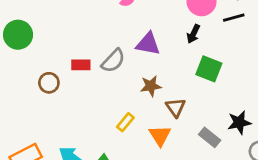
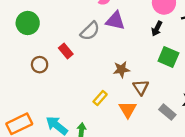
green circle: (18, 35) -> (28, 23), moved
purple triangle: (148, 44) -> (115, 21), moved
gray semicircle: (113, 61) -> (90, 31), moved
red rectangle: (81, 65) -> (66, 51), turned 48

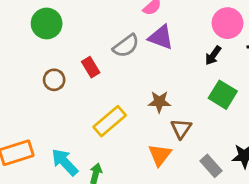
yellow rectangle: (100, 98) -> (110, 121), moved, size x1.6

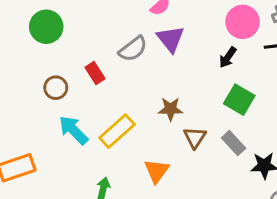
purple triangle: (161, 37) -> (171, 39), turned 32
orange triangle: (160, 155) -> (157, 171), moved
cyan arrow: (65, 162) -> (73, 130), moved
gray rectangle: (211, 166) -> (234, 143), moved

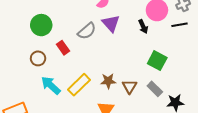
green circle: (46, 27) -> (41, 25), moved
black arrow: (228, 57) -> (143, 27), moved, turned -56
brown star: (171, 109) -> (108, 81), moved

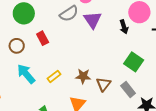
gray semicircle: (87, 31) -> (69, 14), moved
yellow rectangle: (79, 85) -> (54, 76), size x0.6

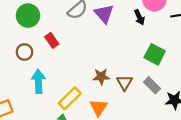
cyan arrow: (26, 74) -> (38, 81), turned 45
yellow rectangle: (54, 76) -> (70, 98), moved, size x1.5

